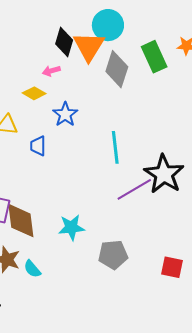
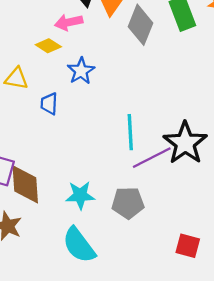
pink arrow: (51, 71) -> (69, 22), size x1.4
cyan line: (115, 147) -> (130, 132), moved
gray pentagon: (113, 255) -> (128, 203), moved
cyan semicircle: (32, 269) -> (79, 245), moved, size x1.8

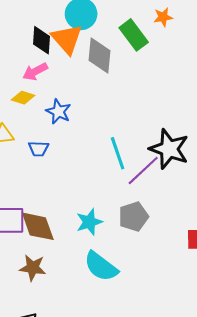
blue trapezoid: (49, 104) -> (38, 149), turned -75

